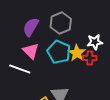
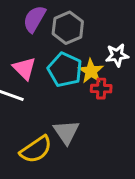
purple semicircle: (31, 27) -> (34, 19), moved
red cross: (90, 58) -> (101, 89), moved

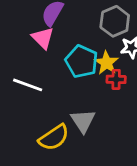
gray hexagon: (68, 28) -> (115, 21), moved
pink triangle: (24, 68) -> (43, 38), moved

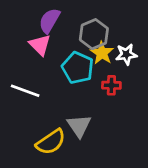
gray hexagon: (115, 21) -> (94, 34), moved
yellow star: (106, 63) -> (102, 53), moved

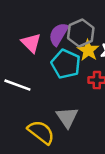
purple semicircle: (49, 21) -> (58, 34), moved
yellow semicircle: (51, 142) -> (41, 132), turned -108

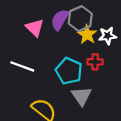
cyan pentagon: (66, 64) -> (69, 71), moved
gray triangle: (67, 117) -> (81, 96), moved

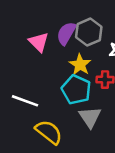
yellow star: (87, 35) -> (80, 65), moved
white line: (22, 66) -> (25, 101), moved

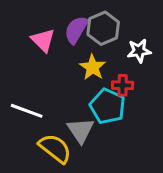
cyan pentagon: (76, 90) -> (108, 106), moved
gray triangle: (90, 117) -> (81, 130), moved

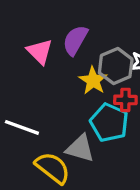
gray hexagon: (103, 28) -> (116, 66), moved
gray triangle: (81, 130) -> (80, 148), turned -40

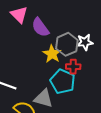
purple semicircle: (75, 40) -> (40, 27), turned -66
pink triangle: (40, 51) -> (19, 15), moved

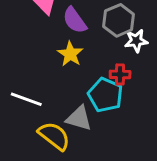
gray hexagon: (67, 44) -> (119, 20), moved
yellow star: (52, 54) -> (70, 54), moved

